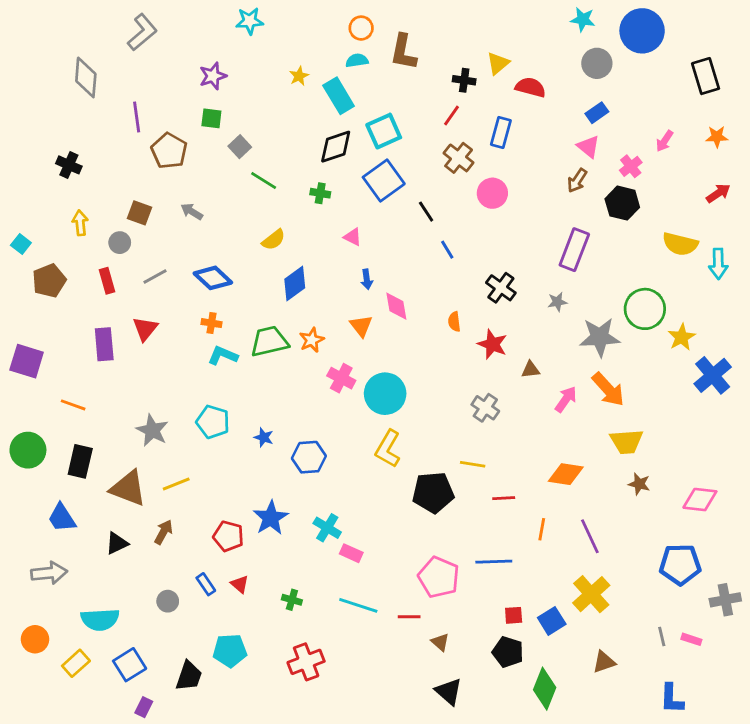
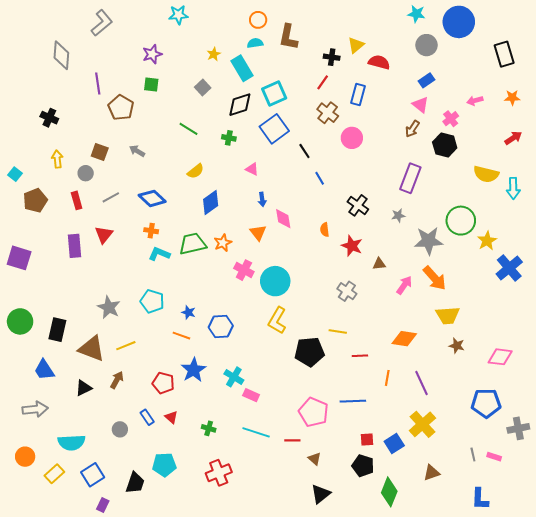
pink arrow: (665, 141) -> (475, 101), turned 42
gray square: (240, 147) -> (203, 87), moved
orange line: (73, 405) -> (181, 336), moved
black triangle: (449, 692) -> (321, 494), turned 40

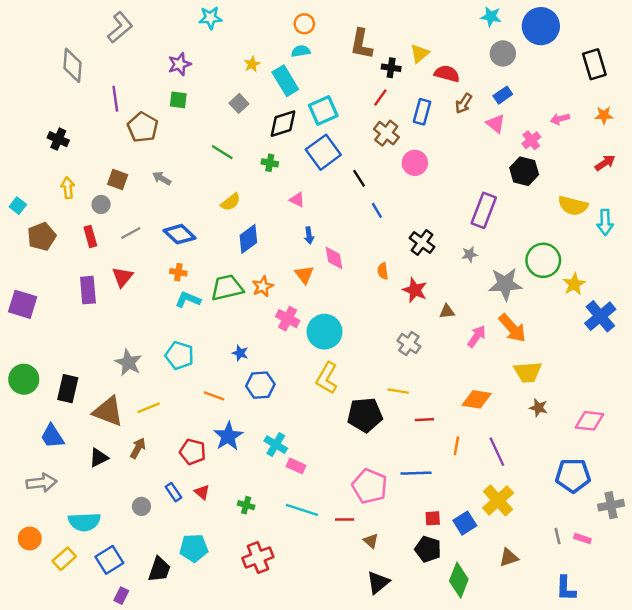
brown L-shape: (288, 37) -> (361, 44), moved
brown arrow: (412, 129) -> (464, 103), moved
blue star: (188, 312) -> (240, 353), moved

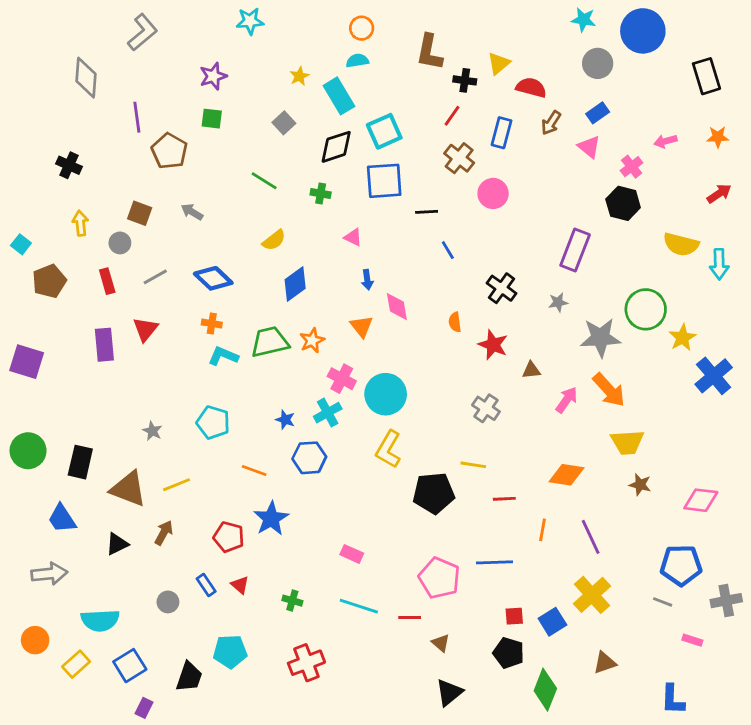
blue square: (323, 152) -> (384, 181), turned 32
black line: (359, 178) -> (427, 212), turned -60
gray star: (128, 363) -> (152, 431), size x0.6
cyan cross: (276, 445) -> (328, 413), moved, turned 30
gray line: (557, 536) -> (663, 602), moved, turned -56

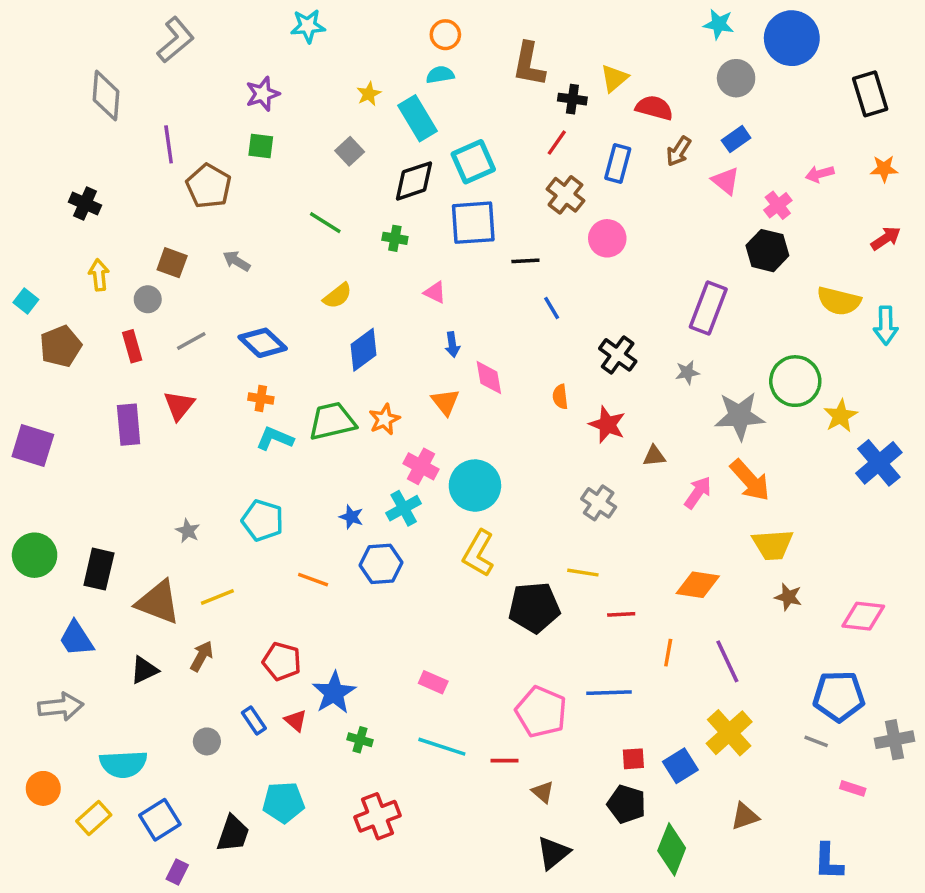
blue star: (271, 519) -> (334, 693), moved

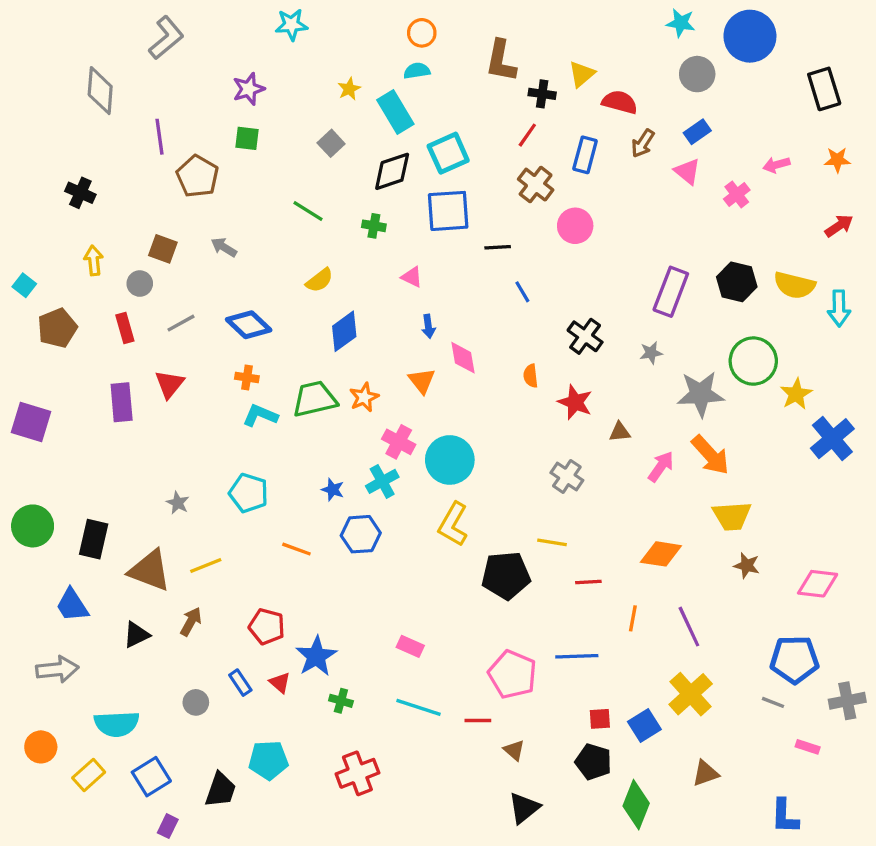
black hexagon: (767, 251) -> (737, 282), moved

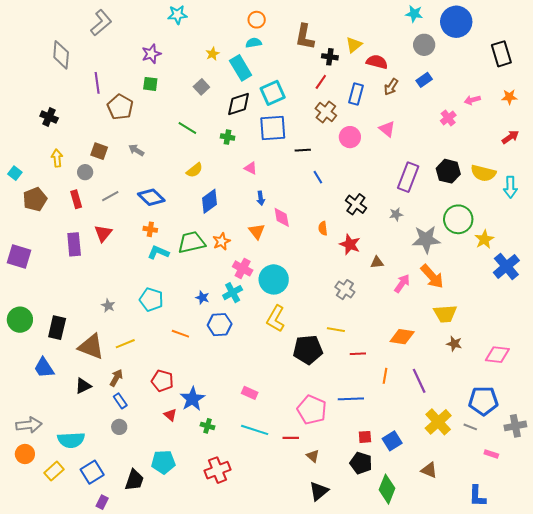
pink triangle: (687, 171) -> (387, 129), moved
gray arrow: (57, 669) -> (29, 425), moved
blue rectangle: (240, 683) -> (120, 401), moved
yellow cross: (691, 694) -> (438, 422), moved
brown triangle: (705, 773) -> (429, 470), turned 42

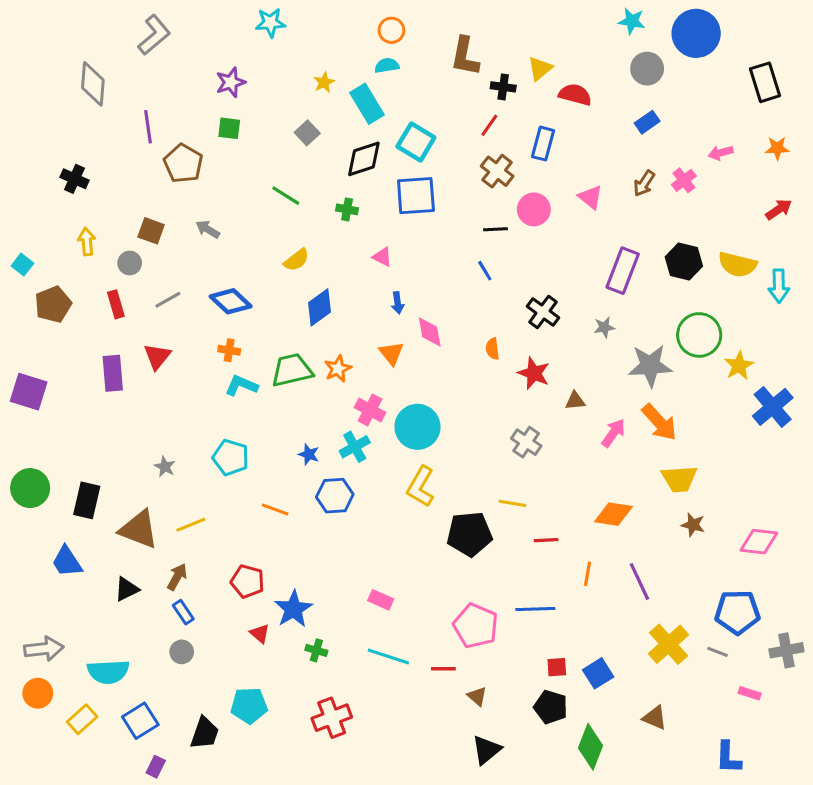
brown arrow: (391, 87) -> (644, 183), moved
cyan square: (273, 93) -> (416, 142), turned -35
black line: (303, 150) -> (496, 229), moved

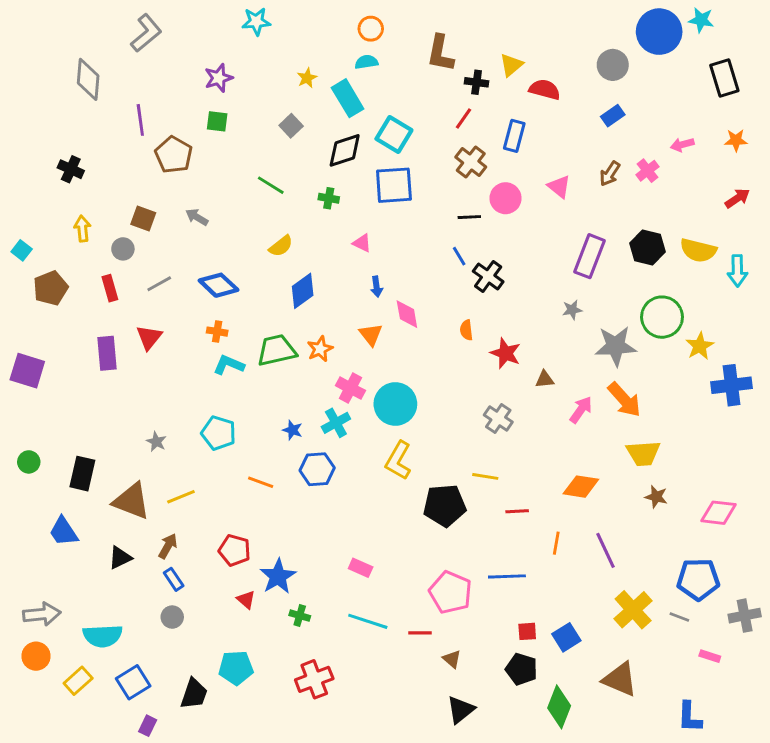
cyan star: (632, 21) -> (701, 20), moved
black cross: (543, 312) -> (488, 276), moved
blue cross: (773, 407) -> (732, 385), turned 33
green circle: (30, 488) -> (29, 462), size x0.6
brown triangle: (655, 718) -> (620, 679), size x1.5

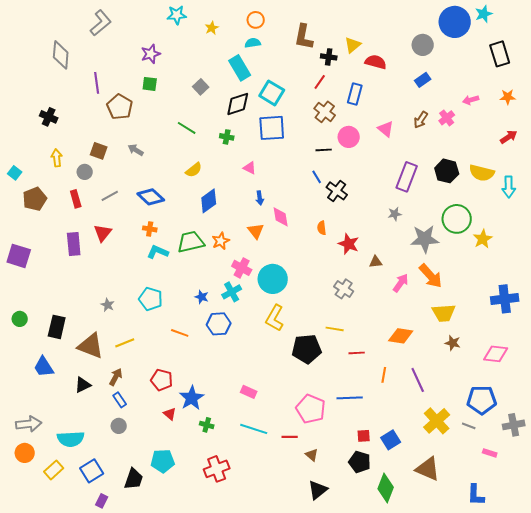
cyan star: (701, 20) -> (484, 14), turned -30
yellow star: (307, 78) -> (212, 28), moved
blue cross: (732, 385) -> (505, 299), moved

